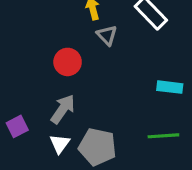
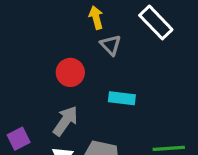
cyan rectangle: (170, 87) -> (122, 98), moved

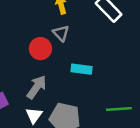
gray triangle: (111, 45) -> (61, 33), moved

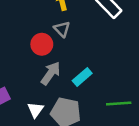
cyan rectangle: (82, 69) -> (82, 77), moved, turned -48
gray arrow: (37, 87) -> (51, 73), moved

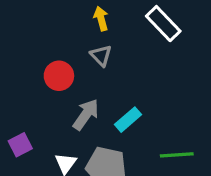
red circle: (42, 44) -> (59, 76), moved

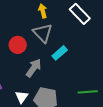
gray triangle: (101, 56) -> (43, 33), size x1.5
cyan rectangle: (128, 120) -> (60, 53), moved

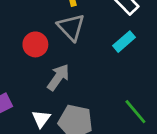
cyan rectangle: (60, 53) -> (124, 42), moved
green line: (88, 92) -> (135, 112), turned 54

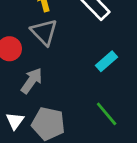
cyan rectangle: (124, 42) -> (107, 61), moved

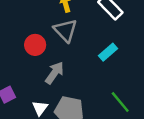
cyan rectangle: (107, 61) -> (108, 52), moved

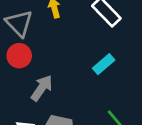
gray triangle: (65, 30) -> (19, 23), moved

